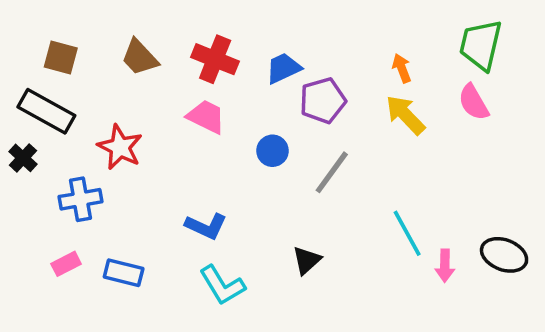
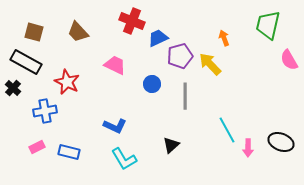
red cross: (215, 59) -> (132, 21), moved
pink semicircle: (474, 102) -> (289, 60), moved
yellow arrow: (405, 115) -> (210, 64), moved
gray line: (332, 172) -> (185, 96), turned -36

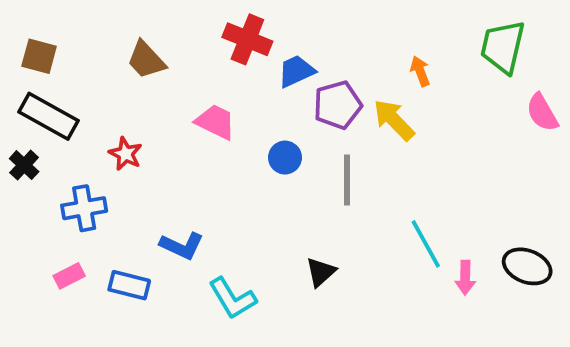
brown square: (34, 32) -> (39, 56), moved
red star: (67, 82) -> (125, 154), size x0.7
blue L-shape: (115, 126) -> (182, 246), moved

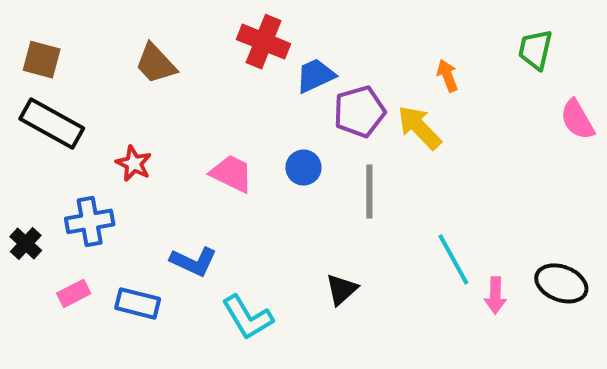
green trapezoid: (503, 47) -> (535, 50), size x0.7
pink trapezoid: (216, 122) -> (232, 174), moved
black cross: (24, 165) -> (26, 243), moved

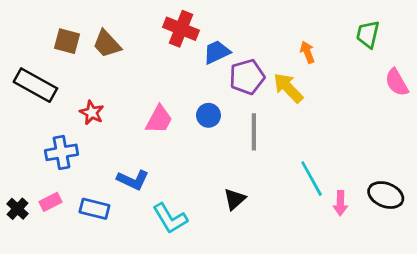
brown square: (42, 60) -> (67, 41), moved
pink trapezoid: (232, 174) -> (159, 119), turned 92
black cross: (26, 243) -> (18, 209), moved

